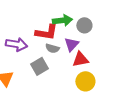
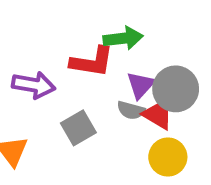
gray circle: (84, 25) -> (176, 89), moved, size x1.5
gray semicircle: (52, 48) -> (131, 110), moved
red triangle: (80, 59) -> (158, 114), turned 42

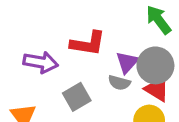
green arrow: (123, 38) -> (159, 20), moved, turned -120
red triangle: (158, 114) -> (157, 89), moved

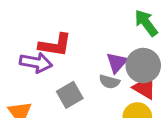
red L-shape: (88, 43) -> (55, 45), moved

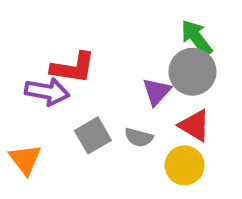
gray circle: (143, 66) -> (193, 72), moved
gray semicircle: (109, 82) -> (139, 137), moved

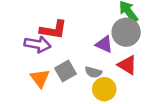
purple triangle: (157, 92) -> (104, 44), turned -48
orange triangle: (25, 159) -> (40, 78), moved
yellow circle: (185, 165) -> (104, 89), moved

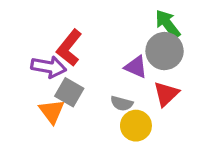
red L-shape: (53, 30) -> (69, 48), turned 120
red triangle: (127, 65) -> (166, 94), turned 45
gray square: (65, 71) -> (69, 92), moved, turned -30

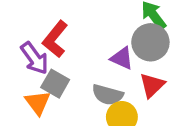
purple arrow: (49, 67) -> (34, 58), turned 44
gray semicircle: (122, 103) -> (108, 95), size x1.4

